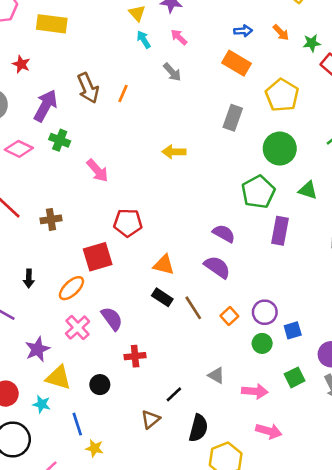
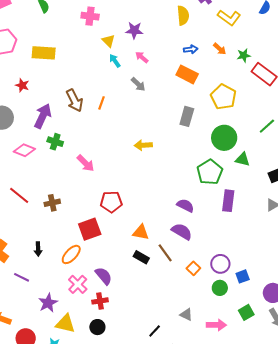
green triangle: (308, 190) -> (243, 159), moved
brown line: (193, 308) -> (165, 253), moved
red cross: (135, 356) -> (100, 301), moved

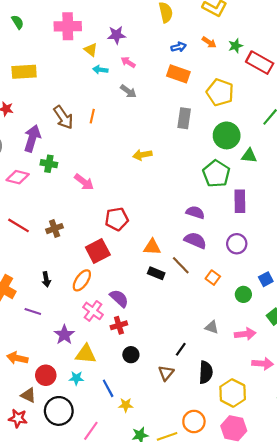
pink cross: (90, 16) -> (68, 26), size x1.4
cyan arrow: (115, 61) -> (100, 70), turned -40
purple circle: (220, 264) -> (237, 244), moved
black circle: (97, 327) -> (131, 355), moved

